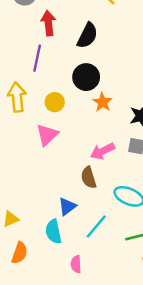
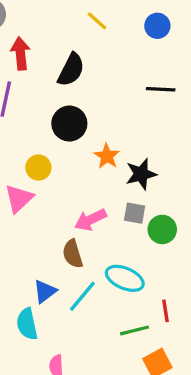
yellow circle: (55, 102) -> (38, 168), moved
orange star: (102, 102) -> (107, 156), moved
cyan line: (96, 227) -> (82, 296), moved

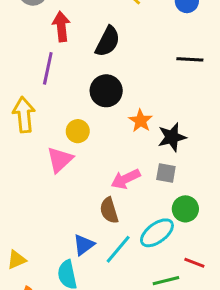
green circle: (162, 229) -> (185, 209), moved
cyan ellipse: (125, 278) -> (157, 233), turned -60
red line: (165, 311) -> (194, 263), turned -60

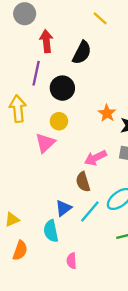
black circle: (106, 91) -> (62, 88), moved

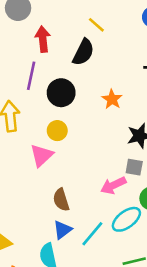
yellow line: (100, 18) -> (96, 25), moved
orange star: (107, 113) -> (112, 99), moved
pink arrow: (96, 158) -> (113, 185), moved
brown semicircle: (83, 182) -> (61, 200), moved

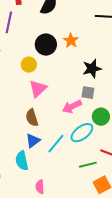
black circle: (61, 93) -> (46, 45), moved
pink triangle: (42, 155) -> (38, 89), moved

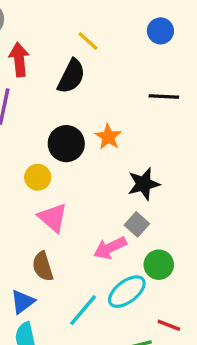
pink triangle: (38, 89) -> (53, 218), turned -36
gray square: (88, 93) -> (137, 224), turned 32
blue triangle: (33, 141) -> (23, 302), moved

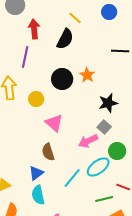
blue circle: (160, 31) -> (109, 12), moved
yellow circle: (38, 177) -> (36, 99), moved

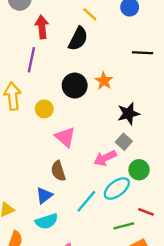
cyan semicircle: (38, 195) -> (47, 221), turned -96

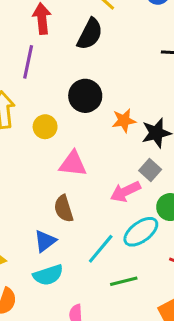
orange star: (104, 81) -> (124, 121), moved, turned 30
pink triangle: (65, 137) -> (73, 164), turned -35
green line: (124, 226) -> (124, 281), moved

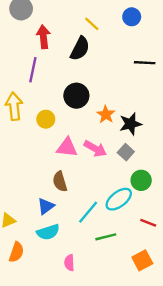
orange star: (124, 121) -> (106, 114), turned -30
pink arrow: (125, 192) -> (95, 149), moved, turned -125

